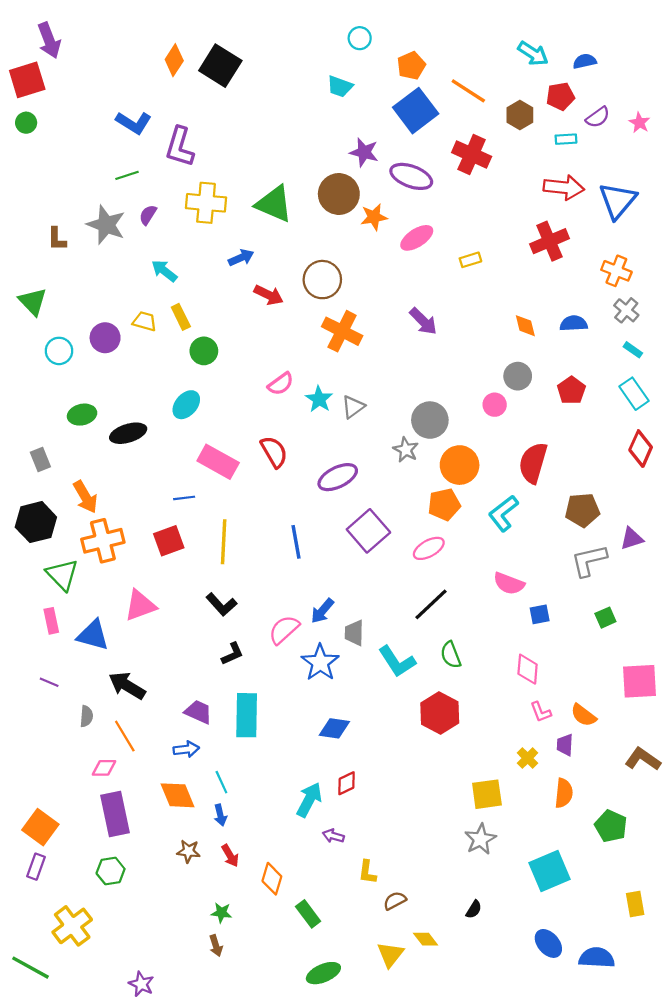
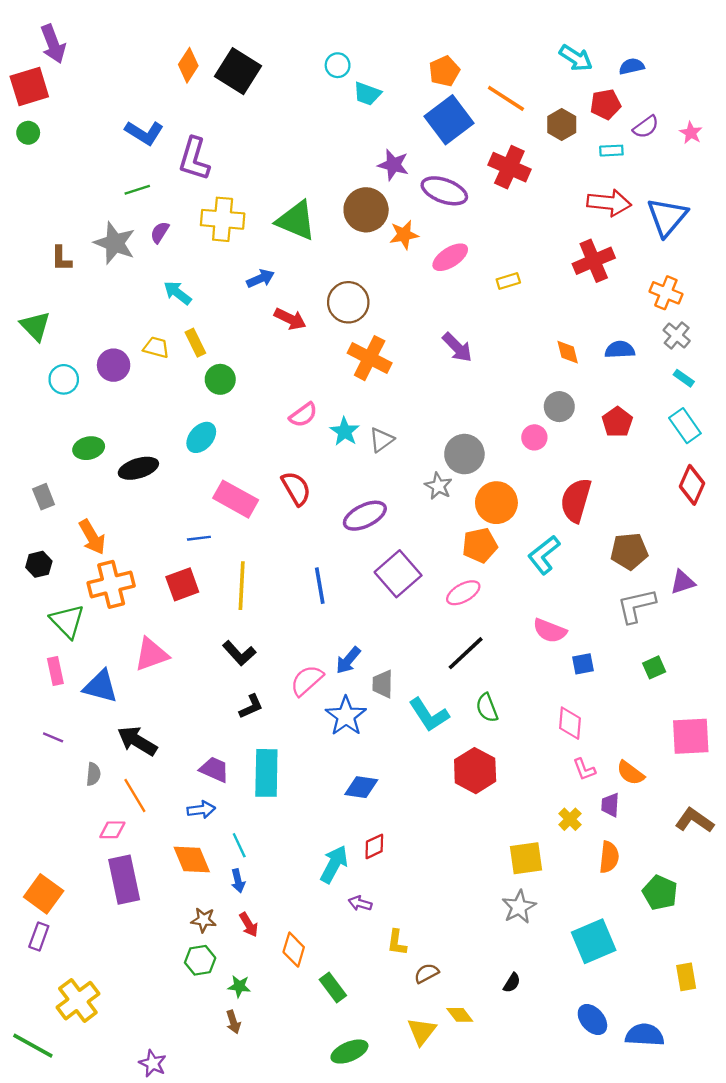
cyan circle: (360, 38) -> (338, 65), moved
black hexagon: (36, 522) -> (39, 564), size x0.6
green hexagon: (111, 871) -> (200, 960), moved

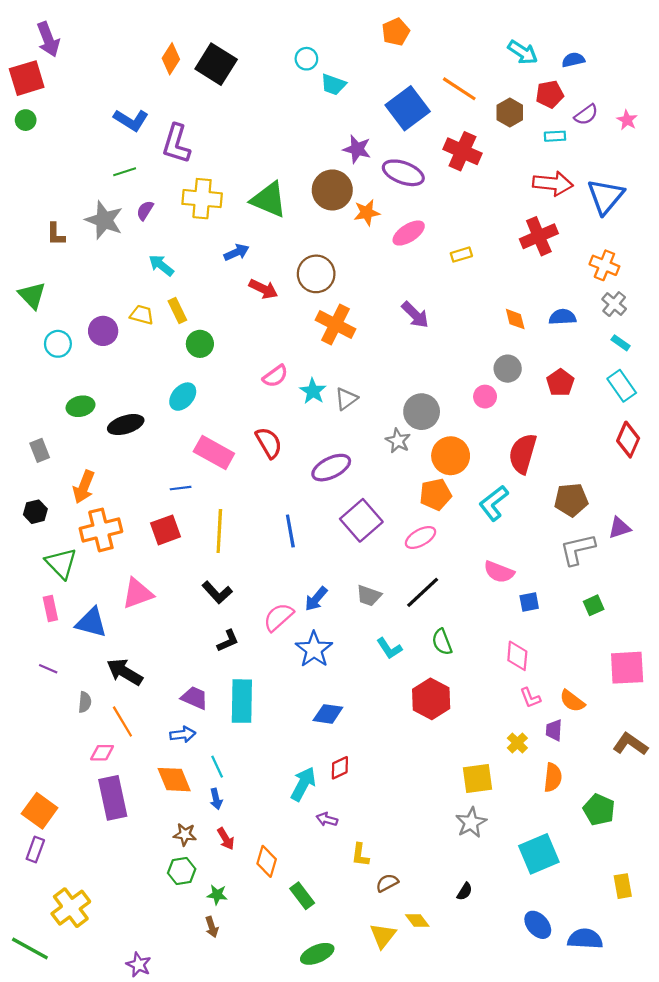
orange pentagon: (444, 71) -> (396, 32), moved
orange arrow: (92, 537) -> (84, 487), turned 52
gray trapezoid: (383, 684) -> (369, 596), moved, turned -72
cyan L-shape: (429, 715) -> (389, 648), size x0.7

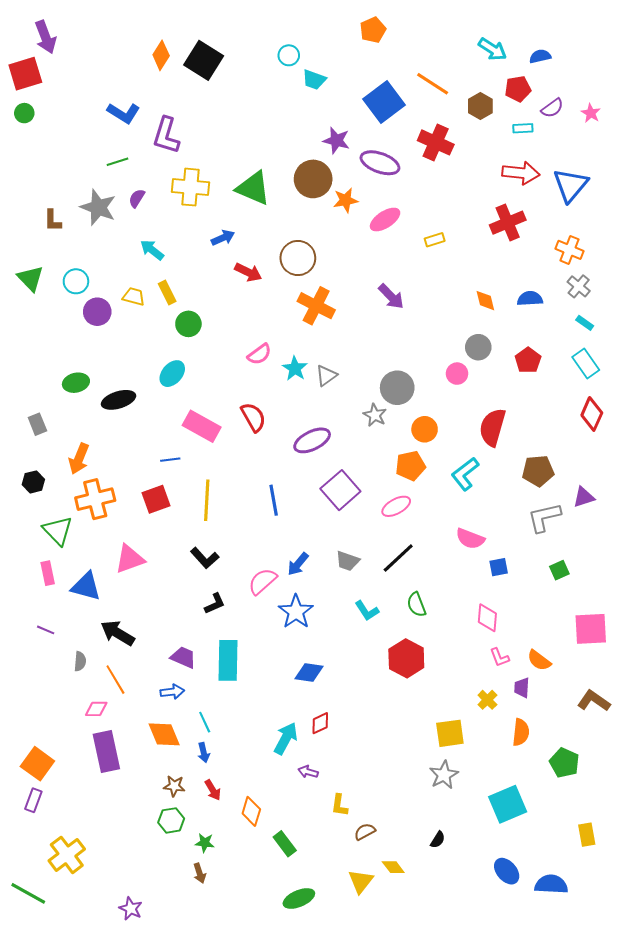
cyan circle: (58, 344) -> (76, 281), moved
orange circle: (451, 456) -> (425, 429), size x0.7

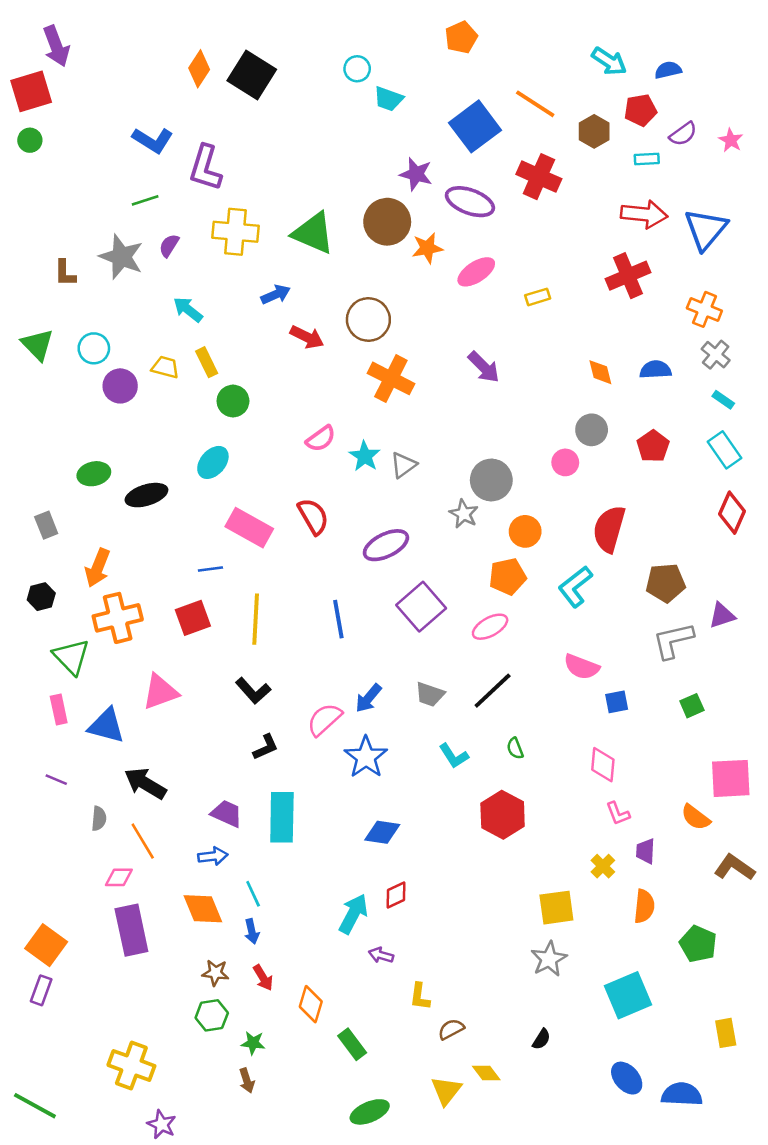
green semicircle: (416, 605) -> (515, 748), size x0.7
orange semicircle: (539, 660) -> (696, 817), moved
yellow cross: (67, 855) -> (131, 1066), moved, turned -33

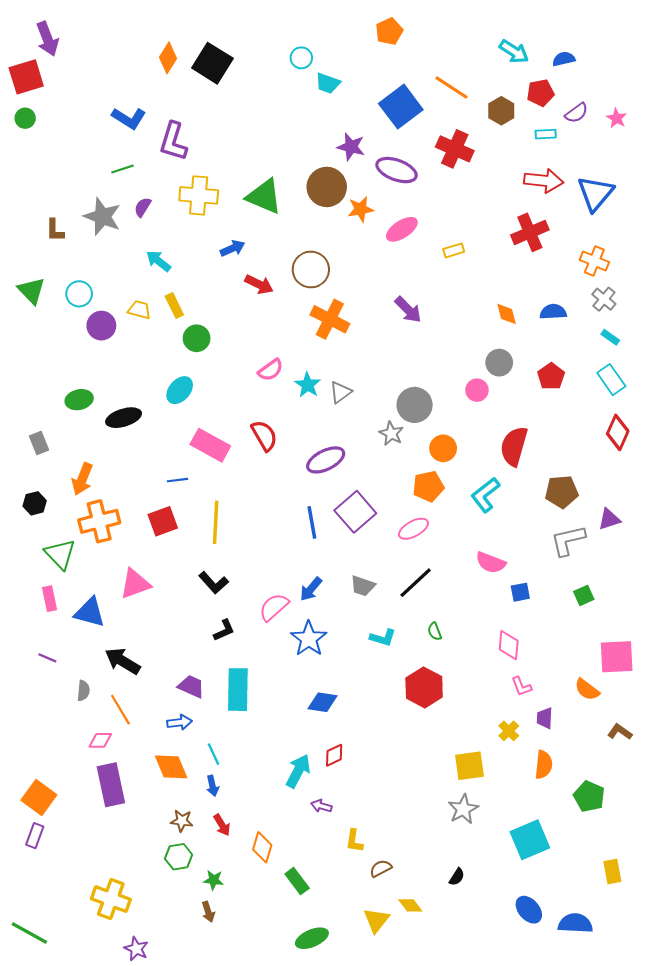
blue line: (338, 619) -> (312, 522), moved
cyan L-shape: (454, 756) -> (383, 638), turned -40
brown L-shape: (735, 867) -> (620, 732), size x0.7

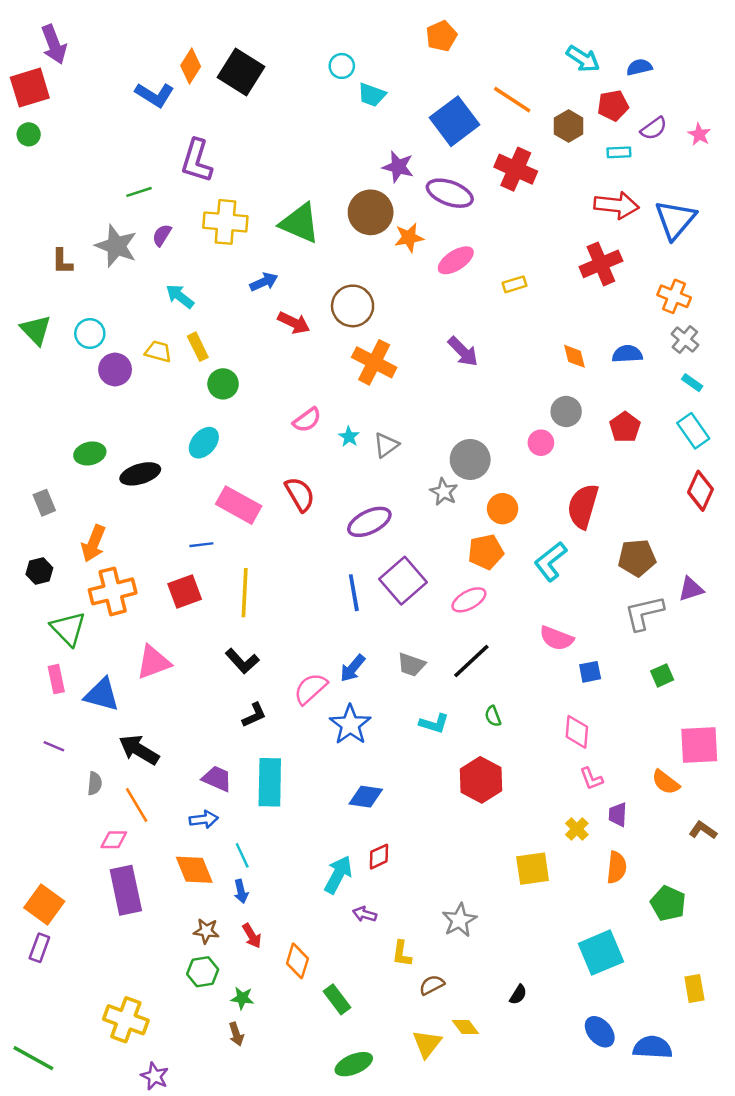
blue L-shape: (129, 118) -> (155, 95), moved
cyan star: (308, 385) -> (349, 437), size x0.7
gray star: (463, 809) -> (459, 920), moved

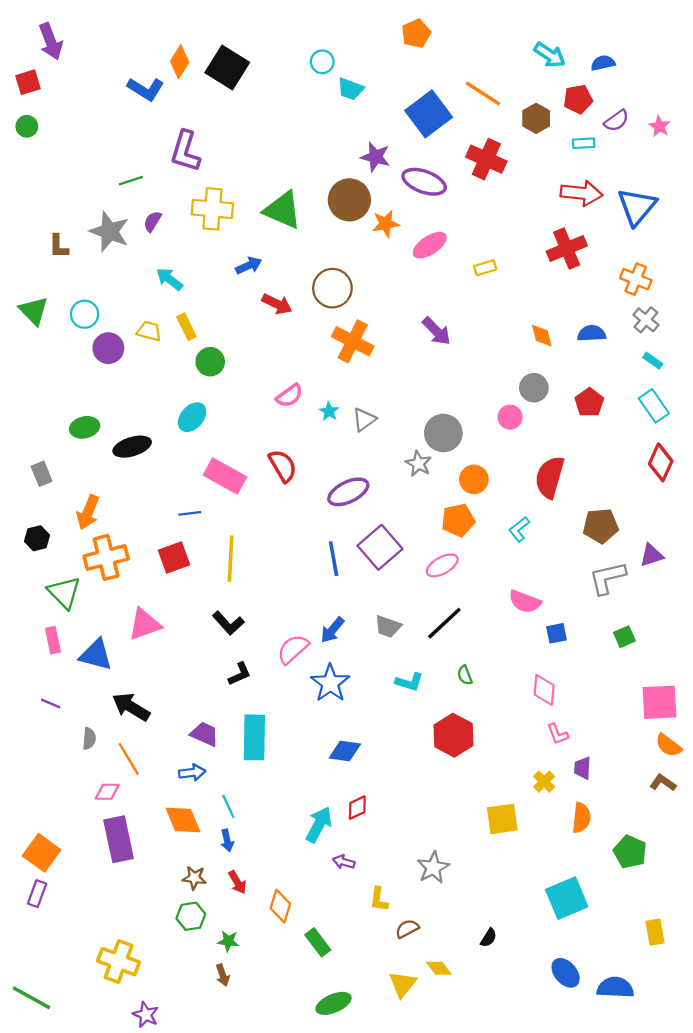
red square: (30, 88) -> (28, 82), size x0.7
cyan L-shape: (551, 561) -> (519, 529), size x0.7
orange semicircle: (666, 782) -> (669, 745), moved

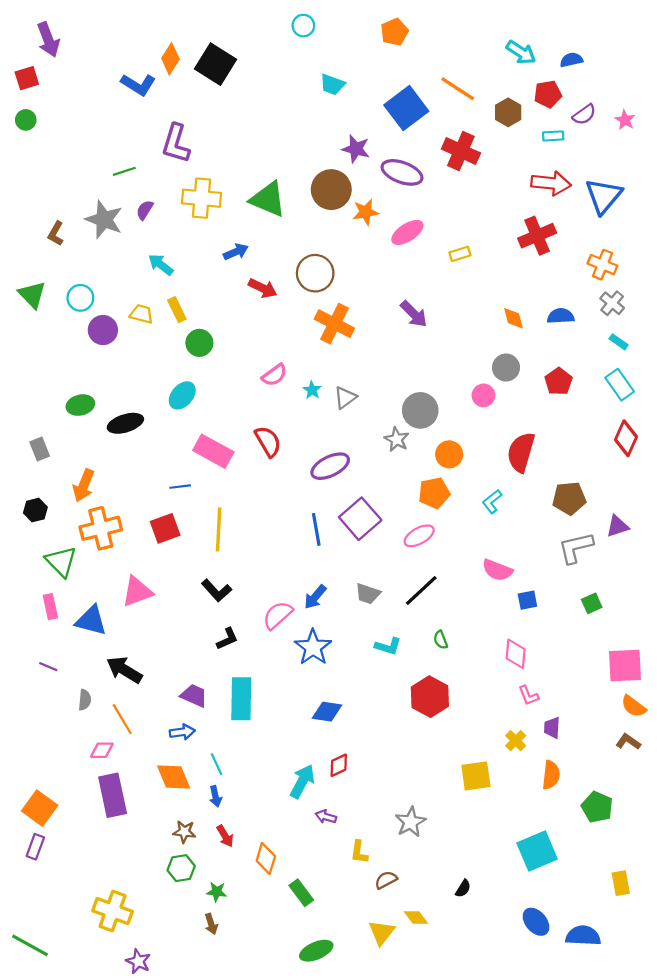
cyan circle: (322, 62) -> (303, 26), moved
brown L-shape: (59, 246) -> (56, 234), turned 30

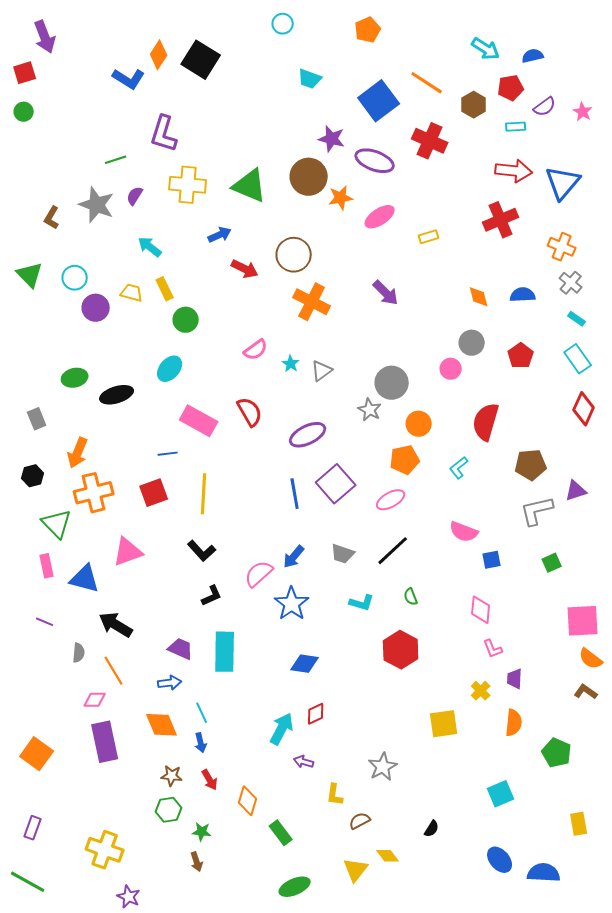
purple rectangle: (35, 847) -> (33, 828), moved
cyan square: (537, 851) -> (501, 794), size x0.7

